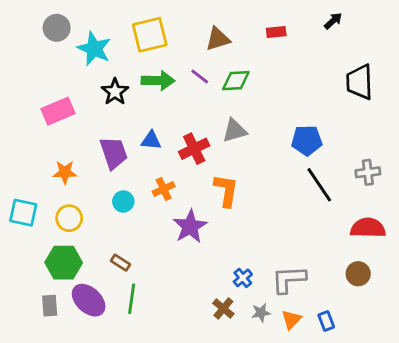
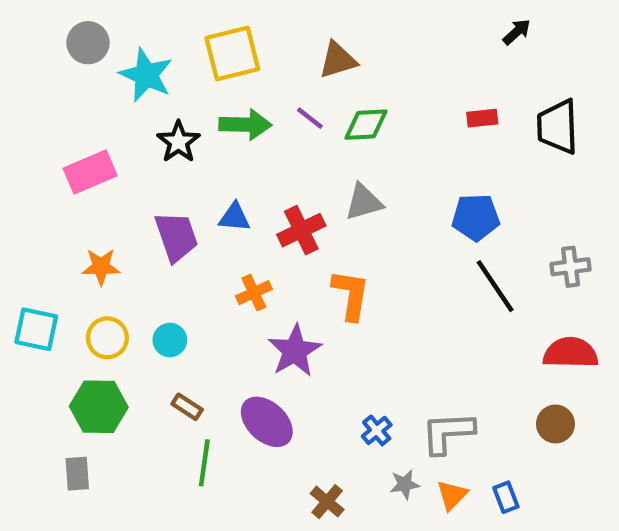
red rectangle: (276, 32) -> (482, 118), moved
cyan circle: (123, 201) -> (170, 340), moved
purple ellipse: (89, 300) -> (267, 422), moved
brown cross: (223, 308) -> (327, 502), moved

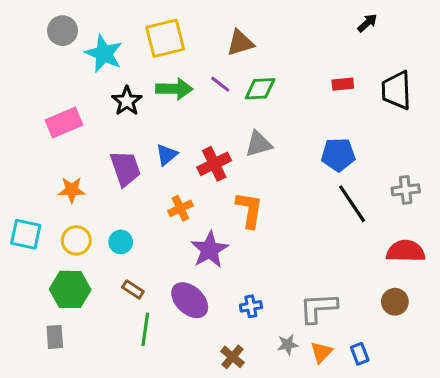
blue triangle: (234, 217) -> (167, 155), turned -45
blue cross: (377, 430) -> (251, 306), moved, turned 30

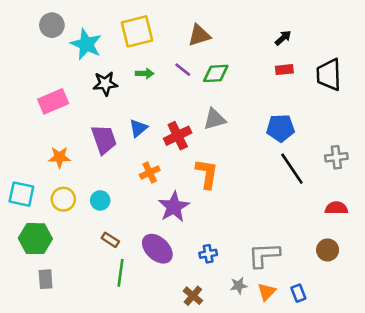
black arrow: (367, 23) -> (283, 38), moved
green arrow: (174, 89) -> (145, 73), size x0.6
black star: (127, 101) -> (105, 84), turned 30
red semicircle: (406, 251) -> (336, 208), size x0.7
green hexagon: (70, 289) -> (35, 239), moved

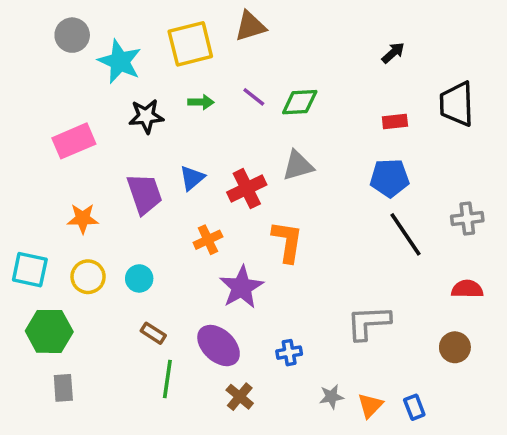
brown triangle: (199, 35) -> (250, 26), moved
red rectangle: (284, 70) -> (395, 122), moved
gray L-shape: (264, 255) -> (368, 323), moved
brown cross: (193, 296) -> (240, 397), moved

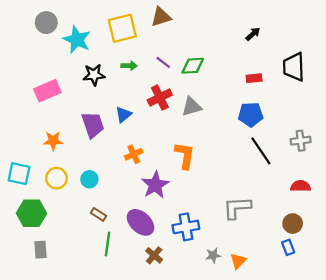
red cross: (247, 189) -> (160, 98), moved
blue cross: (289, 353) -> (186, 227), size x1.6
blue rectangle: (414, 407) -> (288, 247), moved

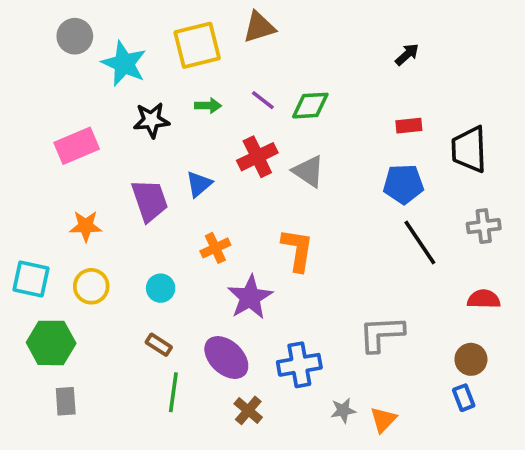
black trapezoid: (294, 67) -> (469, 149), moved
gray triangle: (192, 107) -> (308, 171), turned 50
cyan circle: (89, 179) -> (161, 288), moved

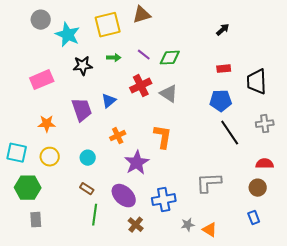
brown circle: (471, 359) -> (258, 188), moved
orange triangle: (383, 420) -> (210, 230), turned -42

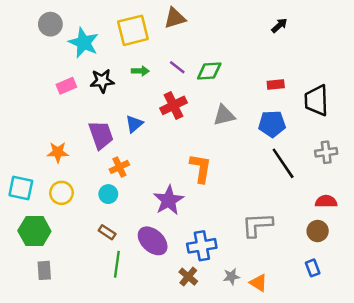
black arrow: (223, 30) -> (279, 25), moved
pink rectangle: (42, 80) -> (66, 86), moved, size x0.7
gray triangle: (169, 94) -> (224, 115), moved, turned -48
orange cross: (118, 136) -> (119, 167), moved
brown cross: (136, 225) -> (188, 277), moved

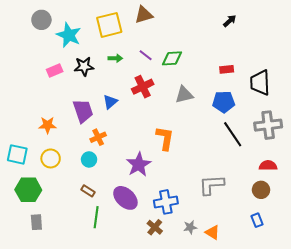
gray cross: (326, 152) -> (268, 125), size x1.5

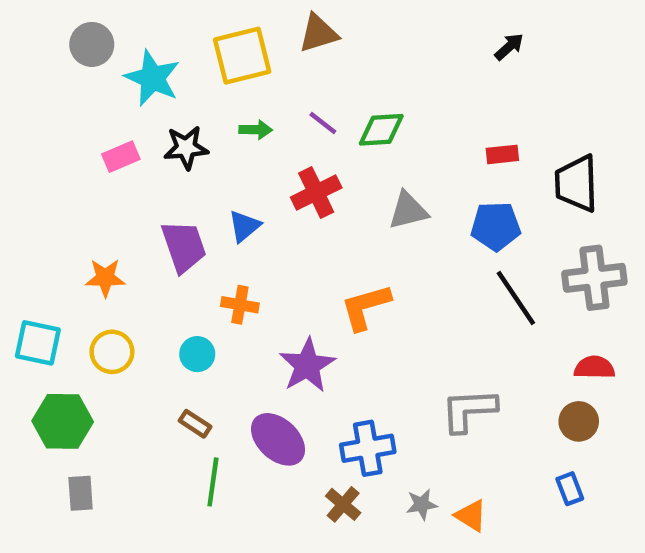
orange cross: (98, 137) -> (240, 305), moved, turned 35
orange L-shape: (165, 138) -> (366, 307), turned -115

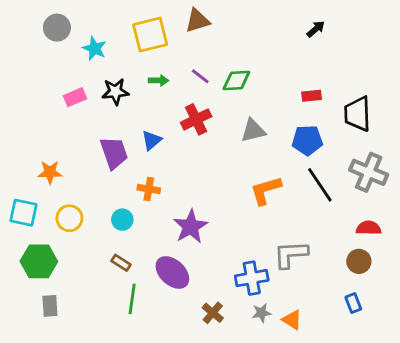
cyan star: (152, 78) -> (94, 48), size x0.7
orange star: (105, 278) -> (50, 172), moved
gray cross: (594, 278) -> (369, 172), turned 30
orange L-shape: (366, 307) -> (266, 190), moved
blue cross: (368, 448) -> (252, 278), moved

